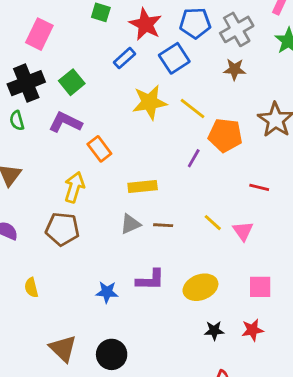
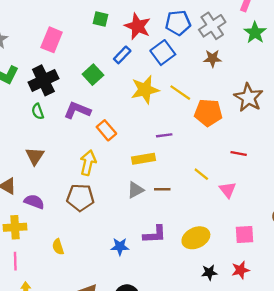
green square: (72, 82) -> (93, 75), moved
purple line: (194, 158) -> (164, 135), moved, turned 56
yellow line: (213, 223) -> (201, 174), moved

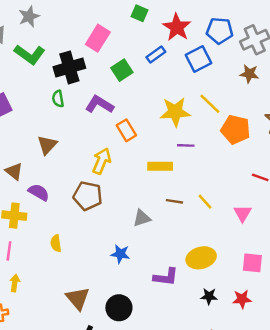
pink rectangle: (52, 40) -> (98, 38), moved
yellow star: (145, 90) -> (175, 112), moved
yellow line: (201, 174) -> (205, 202), moved
gray triangle: (135, 190) -> (142, 218), moved
purple L-shape: (155, 234) -> (166, 277), moved

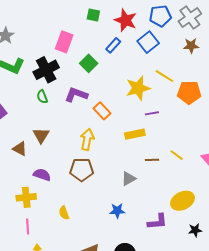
brown triangle: (14, 171) -> (20, 149), moved

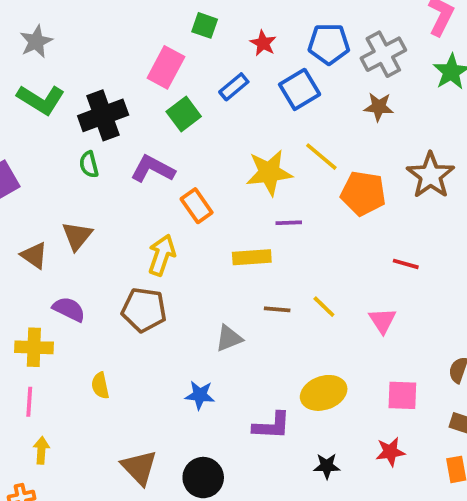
red star: (126, 20) -> (263, 43), size x0.6
pink rectangle: (64, 42) -> (166, 67), moved
black star: (195, 230) -> (327, 466), moved

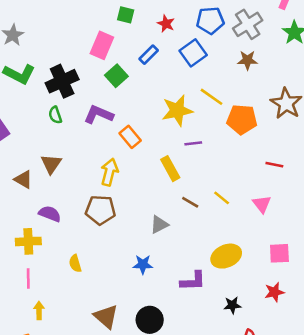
yellow rectangle: (252, 257) -> (170, 169), turned 70
brown line: (277, 309) -> (190, 202), turned 30

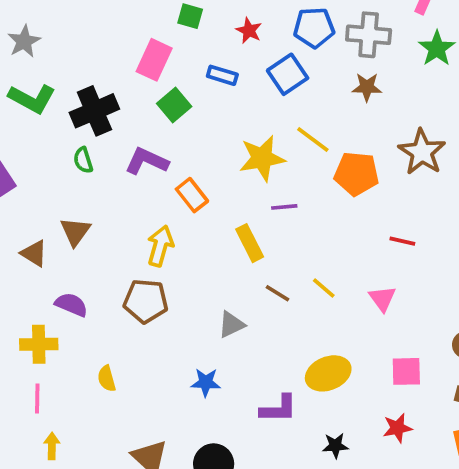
gray cross: (248, 24) -> (369, 35), turned 36
blue rectangle: (149, 55) -> (222, 75), turned 60

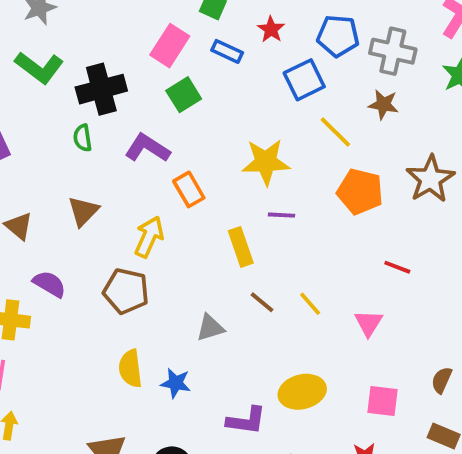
blue rectangle: (222, 75) -> (227, 51), moved
yellow line: (313, 140) -> (335, 132), moved
brown triangle: (75, 232) -> (83, 211), moved
yellow semicircle: (107, 379) -> (130, 368), moved, size x1.4

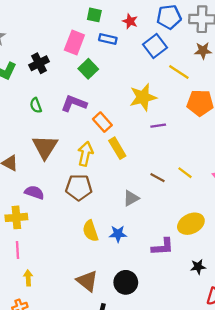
black cross: (101, 89) -> (39, 63), moved, size x0.7
brown triangle: (83, 211) -> (45, 147), size x1.4
yellow rectangle: (241, 247) -> (117, 148), moved

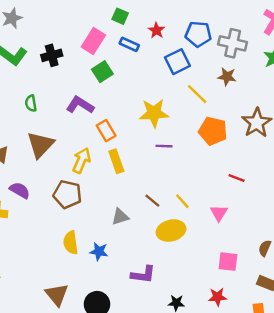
green semicircle: (36, 105) -> (31, 103), moved
yellow ellipse: (191, 224) -> (171, 231), moved

